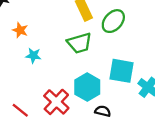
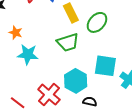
cyan star: (33, 56) -> (28, 54), size x1.5

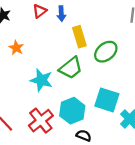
green trapezoid: (68, 42) -> (71, 68), turned -30
cyan star: (28, 54) -> (41, 80), moved

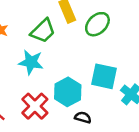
green trapezoid: (71, 68) -> (43, 31), moved

